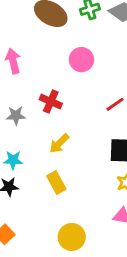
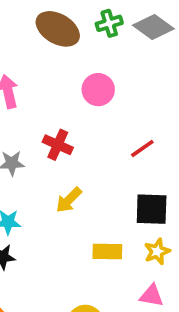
yellow rectangle: (56, 182) -> (107, 251), moved, turned -60

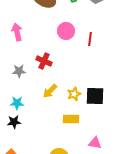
red line: (142, 148) -> (90, 39), moved, turned -48
yellow star: (157, 251) -> (74, 94), moved

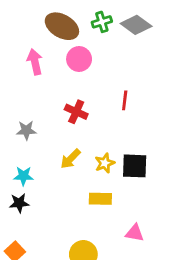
pink circle: (66, 31) -> (79, 59), moved
pink arrow: (17, 32) -> (35, 62), moved
red line: (90, 39) -> (125, 100), moved
red cross: (44, 61) -> (76, 112), moved

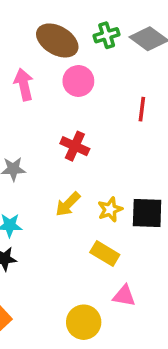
red line: (125, 100) -> (142, 109), moved
yellow rectangle: (100, 199) -> (105, 254), turned 30
pink triangle: (135, 233) -> (124, 296), moved

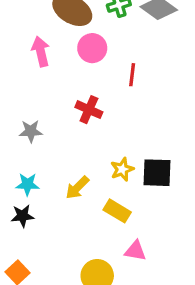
red line: (142, 109) -> (132, 75), moved
yellow arrow: (68, 204) -> (77, 188), moved

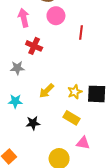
red cross: (89, 110) -> (34, 46), moved
yellow arrow: (77, 188) -> (47, 91), moved
black star: (22, 216) -> (33, 123), moved

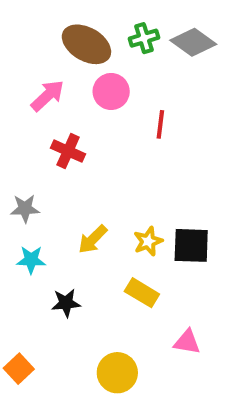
pink arrow: (24, 18) -> (47, 96), turned 60
gray star: (17, 68) -> (25, 209), moved
pink triangle: (83, 143) -> (187, 342), moved

